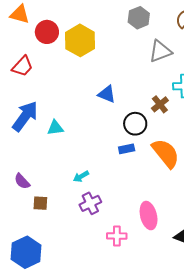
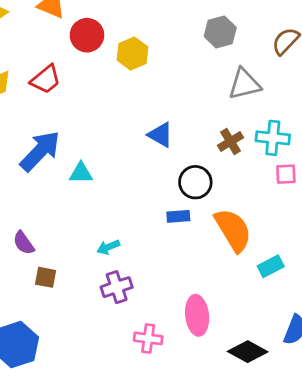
yellow hexagon: (80, 40) -> (132, 53), size x0.7
brown cross: (160, 104) -> (230, 142), moved

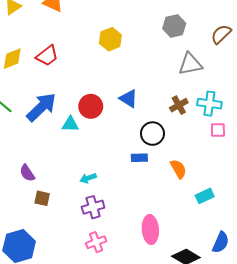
red circle: (87, 35) -> (91, 106), moved
orange semicircle: (233, 230) -> (178, 169), size x0.6
pink cross: (148, 338) -> (96, 242), moved, turned -30

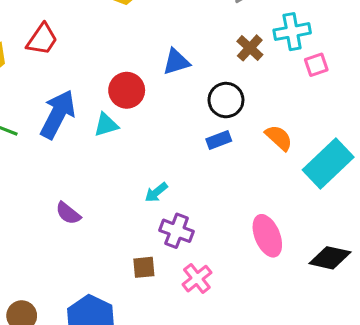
blue triangle: (129, 99) -> (176, 62), turned -30
cyan rectangle: (205, 196) -> (328, 164), size x1.8
brown square: (42, 198) -> (144, 267), moved
purple cross: (93, 207) -> (177, 231), turned -35

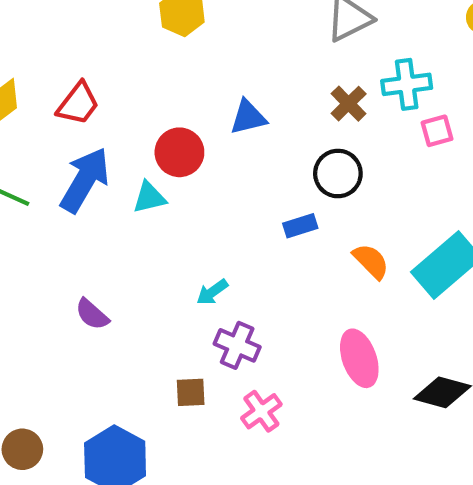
red trapezoid: (42, 39) -> (78, 104), moved
black circle: (226, 100) -> (338, 174), moved
orange semicircle: (279, 138) -> (371, 261), moved

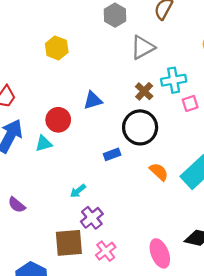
black circle: (338, 174) -> (140, 127), size x1.4
blue rectangle: (300, 226) -> (112, 154), moved
purple cross: (237, 345) -> (92, 218), turned 30
pink ellipse: (359, 358) -> (160, 253), moved
brown square: (191, 392) -> (69, 243), size x1.8

